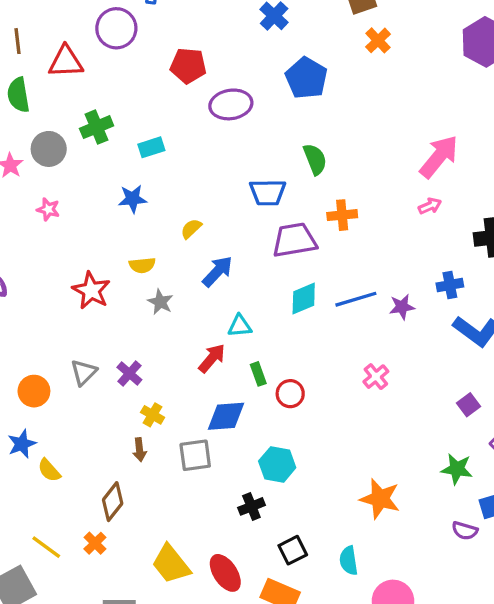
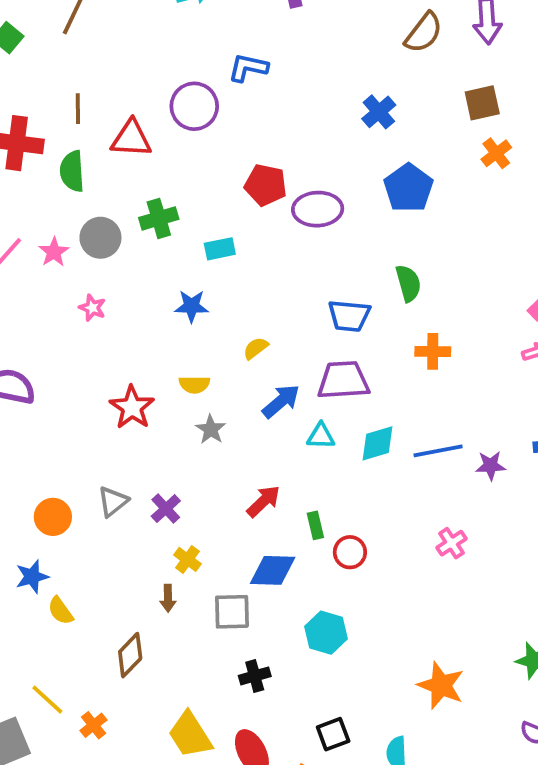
red pentagon: (188, 66) -> (266, 185), moved
purple trapezoid: (294, 240) -> (343, 380), moved
cyan triangle: (240, 326) -> (321, 436), moved
black cross: (251, 506) -> (255, 676), moved
orange cross: (95, 543) -> (93, 725), moved

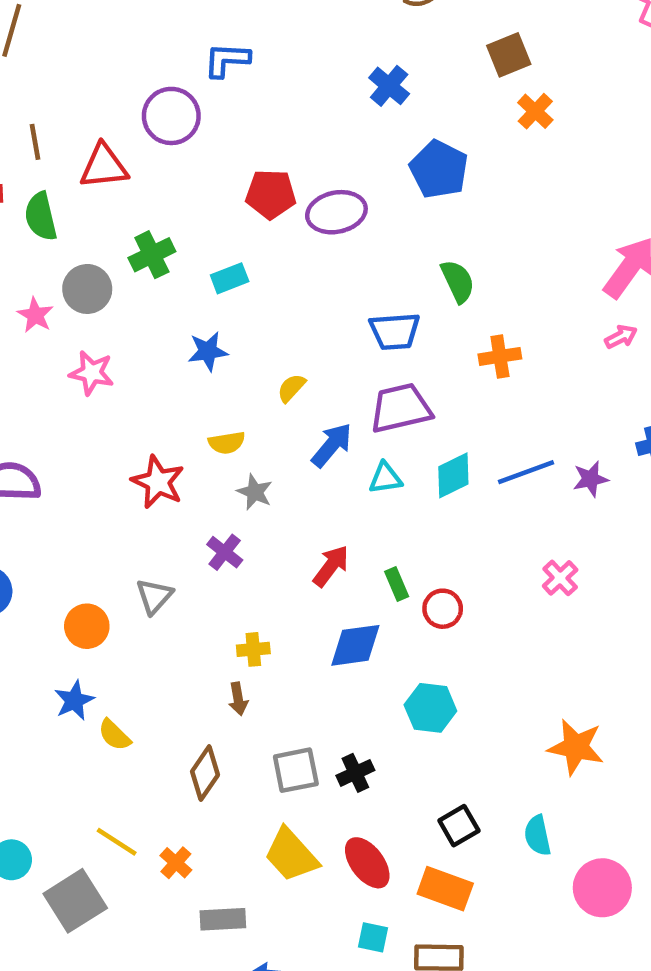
pink star: (92, 308) -> (92, 373), size x1.4
purple cross: (166, 509) -> (225, 552), moved
yellow cross: (187, 559) -> (253, 649), turned -32
gray square: (232, 612) -> (296, 770), moved

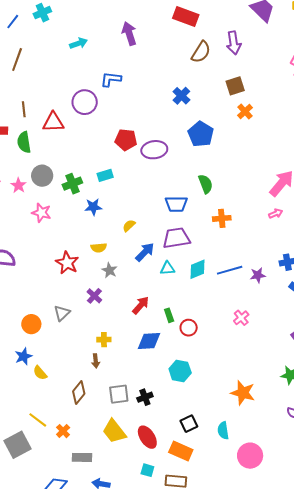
green cross: (152, 255) -> (72, 184), moved

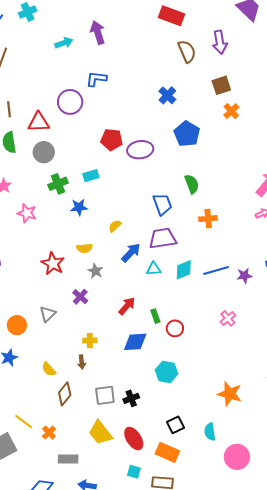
purple arrow: (129, 34) -> (98, 33), moved
brown semicircle: (201, 52) -> (187, 51), turned -55
gray circle: (42, 176) -> (44, 152), moved
blue trapezoid: (176, 204) -> (162, 204), turned -110
yellow semicircle: (40, 373) -> (49, 369), moved

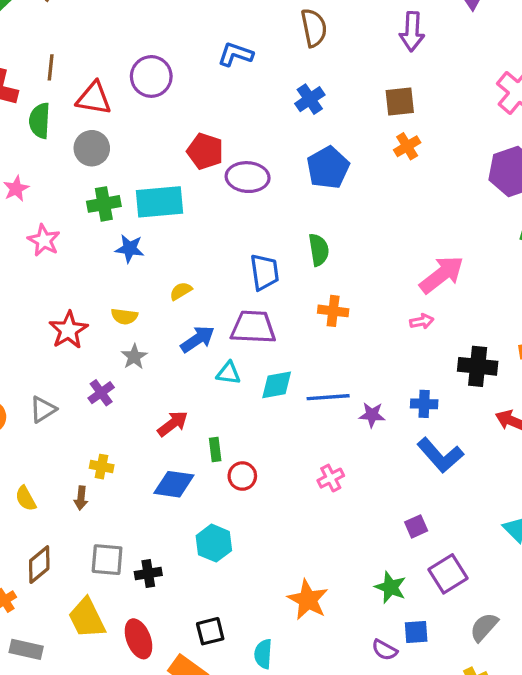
brown semicircle: (187, 51) -> (314, 28), moved
blue L-shape: (96, 79) -> (236, 54), moved
cyan rectangle: (91, 176) -> (159, 202), size x1.8
brown diamond: (65, 394) -> (39, 565), moved

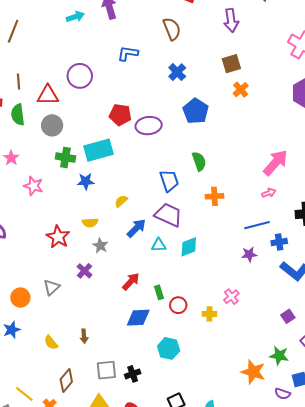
green cross: (104, 204) -> (65, 157), turned 30
purple trapezoid: (253, 327) -> (168, 215), turned 32
blue line: (328, 397) -> (257, 225), moved
yellow cross: (102, 467) -> (209, 314), moved
orange star: (308, 600) -> (253, 372), moved

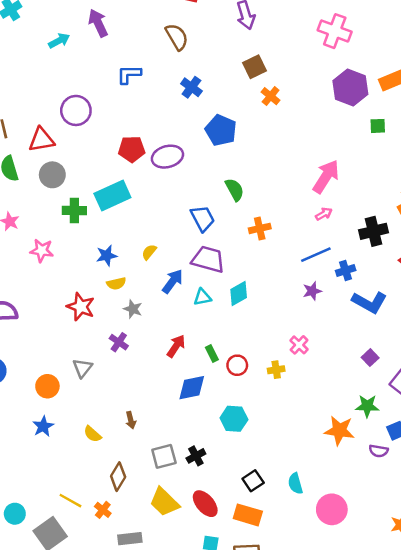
blue star: (86, 181) -> (107, 256), moved

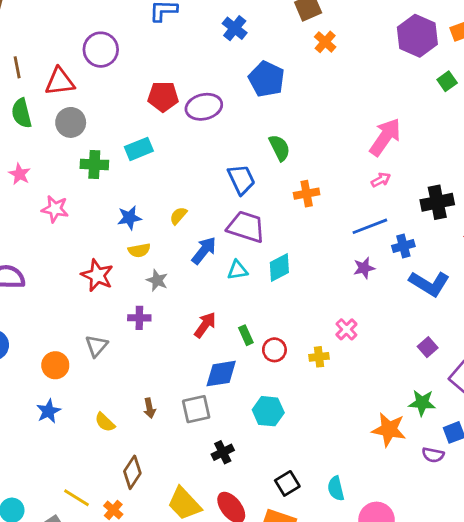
green square: (378, 126) -> (447, 81), turned -35
cyan rectangle: (112, 195) -> (139, 149), size x0.7
purple cross: (119, 342) -> (139, 318), turned -36
gray square: (164, 456) -> (196, 409), moved

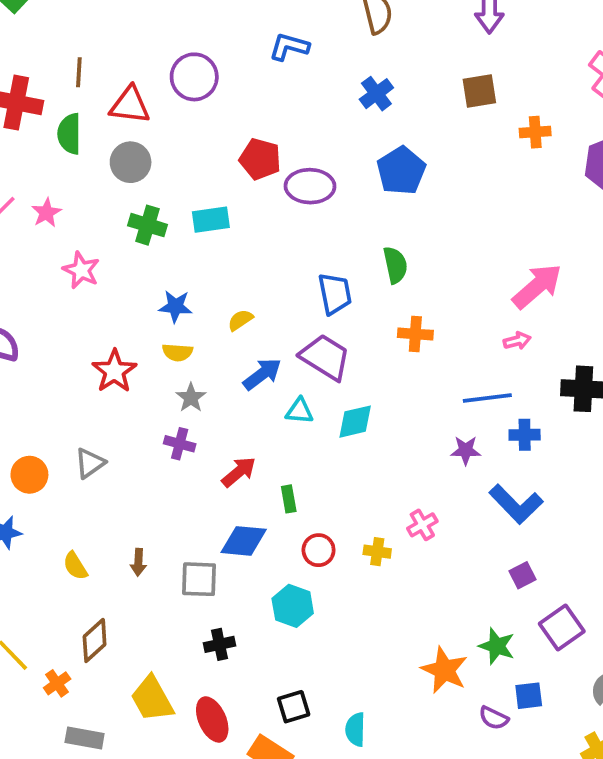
orange cross: (325, 42) -> (535, 132), moved, turned 30
blue L-shape: (429, 284) -> (516, 504), moved
purple cross: (139, 318) -> (180, 444), moved
red circle: (274, 350) -> (319, 550), moved

